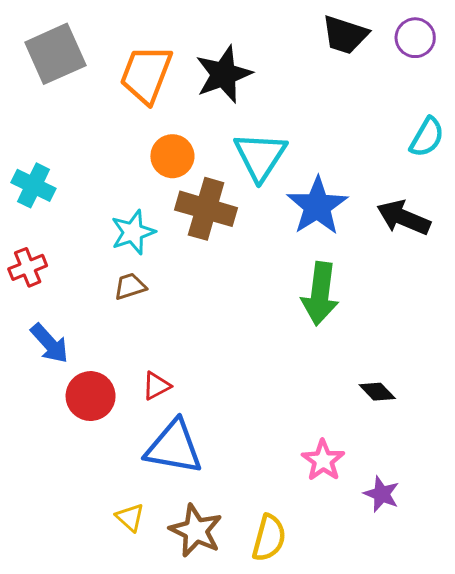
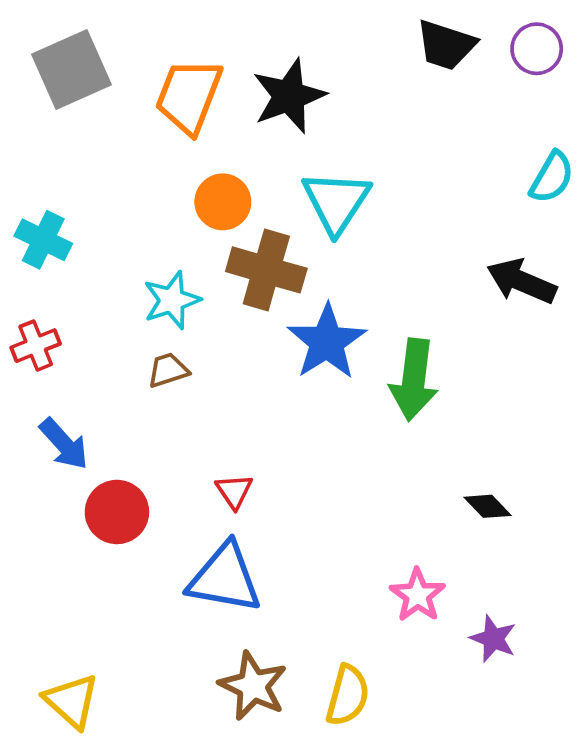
blue star: (317, 206) -> (327, 342), moved
red triangle: (156, 386) -> (234, 491), moved, turned -36
yellow triangle: (130, 517) -> (72, 701), moved, size x1.5

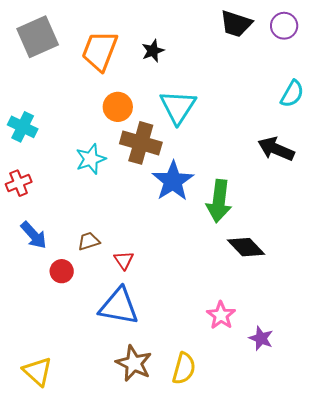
black star: (289, 96) -> (153, 51), size x0.6
brown trapezoid: (168, 370) -> (89, 241), moved
black diamond: (488, 506) -> (246, 247), moved, size x1.5
red circle: (117, 512) -> (62, 271), size x0.7

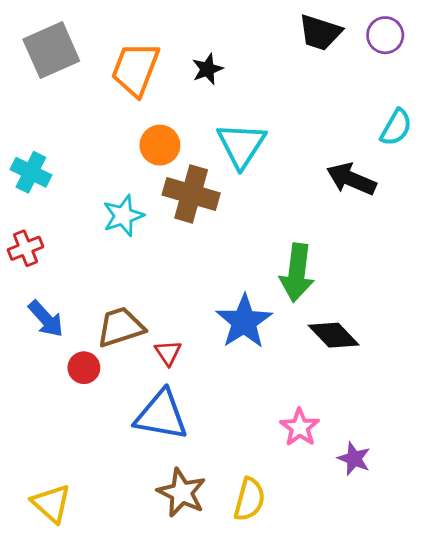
black arrow: (276, 149) -> (351, 179), moved
blue star: (173, 181) -> (244, 322), moved
brown trapezoid: (89, 241) -> (121, 327), size x1.6

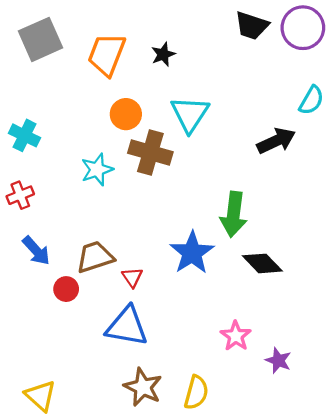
purple circle: (385, 35) -> (303, 28), size x1.5
black arrow: (351, 179) -> (276, 141), turned 132

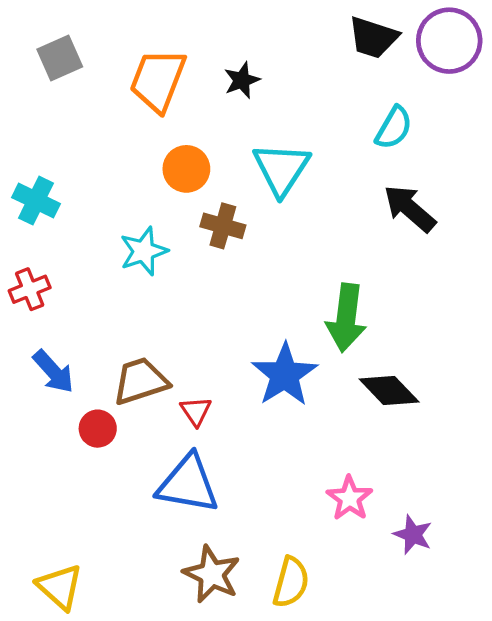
gray square: (41, 39) -> (60, 58), size x0.7
cyan semicircle: (311, 100) -> (394, 128), moved
black arrow: (276, 141) -> (410, 208), turned -114
brown cross: (150, 153) -> (223, 226), size x0.7

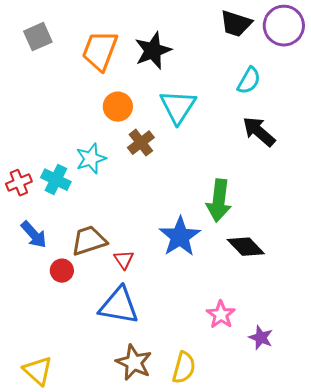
black star: (242, 80) -> (153, 51), size x1.6
cyan cross: (36, 201) -> (56, 180), moved
brown cross: (223, 226) -> (141, 143), turned 36

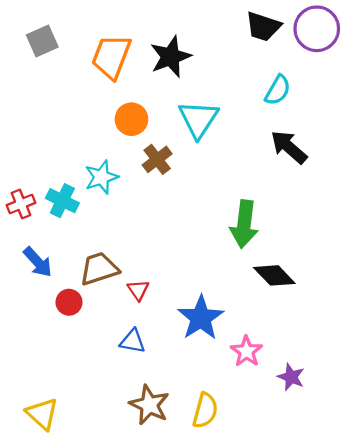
blue star: (180, 237) -> (201, 318), moved
blue triangle: (119, 306) -> (133, 341), size x0.6

